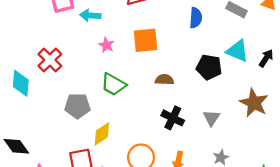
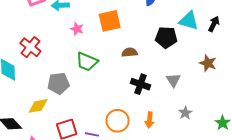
brown star: (254, 103) -> (208, 63), size x0.7
yellow diamond: (102, 134) -> (38, 106), moved, turned 30

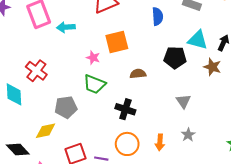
pink star: (77, 29) -> (93, 58), moved
brown star: (208, 63) -> (212, 67), moved
black cross: (140, 84) -> (125, 109), moved
gray star: (185, 113) -> (188, 135), moved

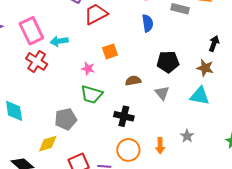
cyan triangle: (198, 40) -> (200, 96), moved
orange square: (117, 42) -> (110, 51), size x0.7
red cross: (36, 71) -> (37, 61), moved
gray triangle: (183, 101) -> (162, 93), moved

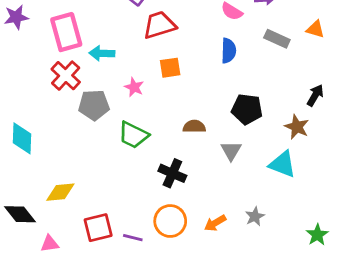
orange square: (110, 51) -> (170, 68), moved
pink star: (88, 69) -> (134, 87), moved
gray pentagon: (66, 119) -> (94, 105), moved
orange arrow: (160, 146) -> (215, 223), turned 49

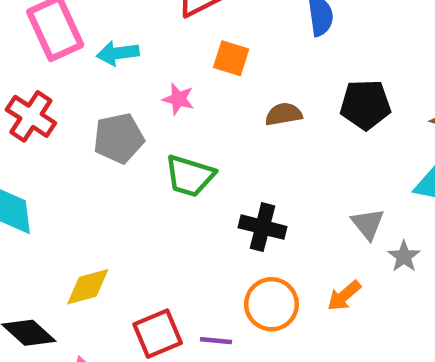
orange square: (170, 68) -> (231, 58), turned 35
red cross: (66, 76) -> (31, 116), moved
brown semicircle: (194, 126) -> (284, 114), moved
gray triangle: (231, 151) -> (368, 224), moved
gray star: (255, 216) -> (404, 256), moved

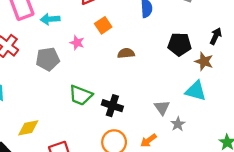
orange square: (231, 58) -> (103, 25), turned 35
black pentagon: (365, 105) -> (179, 44), moved
green trapezoid: (190, 176) -> (81, 95), moved

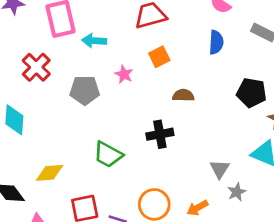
green trapezoid: (81, 95) -> (108, 155), moved
black cross: (112, 106) -> (160, 134), moved, turned -36

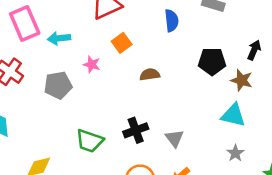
black cross: (160, 134) -> (136, 130), moved
gray triangle: (220, 169) -> (174, 138), moved
gray star: (237, 192) -> (235, 153), moved

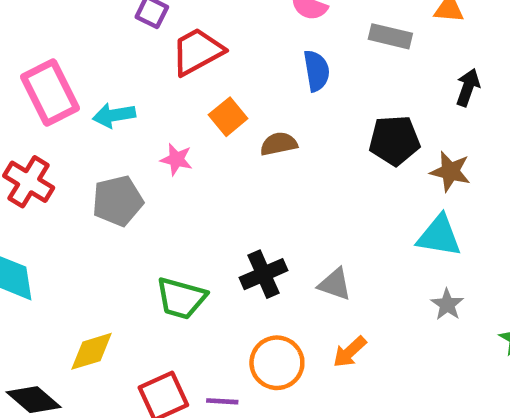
black arrow: (254, 50) -> (468, 87), moved
brown semicircle: (150, 75) -> (279, 144), moved
gray triangle: (174, 138) -> (335, 284), turned -30

